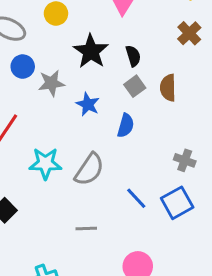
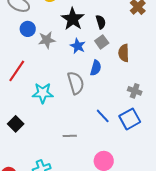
brown semicircle: (168, 88) -> (124, 53), moved
blue star: (88, 104) -> (78, 46), moved
gray semicircle: (89, 169) -> (76, 83), moved, turned -50

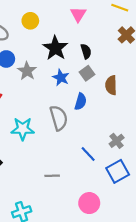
gray star: (47, 40) -> (27, 71), turned -30
gray cross: (135, 91) -> (117, 141), moved, turned 32
blue square: (130, 119) -> (118, 171), moved

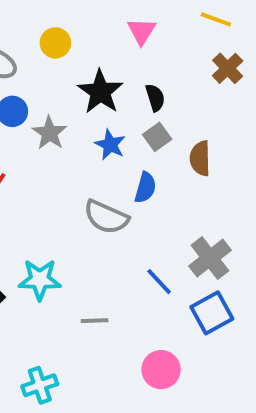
gray semicircle: (59, 118) -> (106, 217), turned 130
cyan star: (23, 129) -> (40, 280), moved
gray cross: (117, 141) -> (210, 258), size x1.5

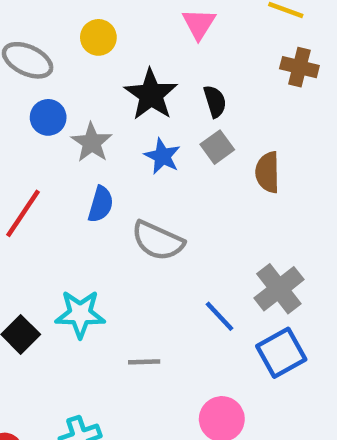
brown cross: (228, 68) -> (299, 67), turned -32
blue semicircle: (145, 188) -> (101, 204), moved

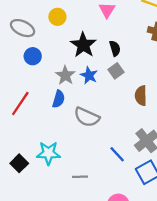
gray star: (92, 143) -> (65, 75), moved
brown semicircle: (267, 172) -> (141, 96), moved

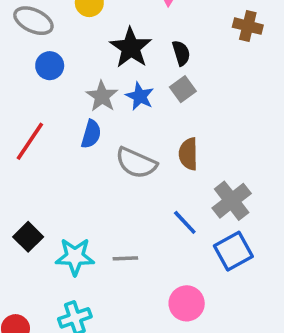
brown semicircle: (141, 96) -> (188, 154), moved
cyan star: (48, 153) -> (75, 257), moved

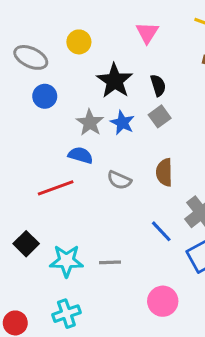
blue semicircle: (91, 134) -> (80, 155), turned -90
red line: (30, 141) -> (56, 188), moved, turned 36
gray semicircle: (136, 163) -> (119, 180), size x0.7

